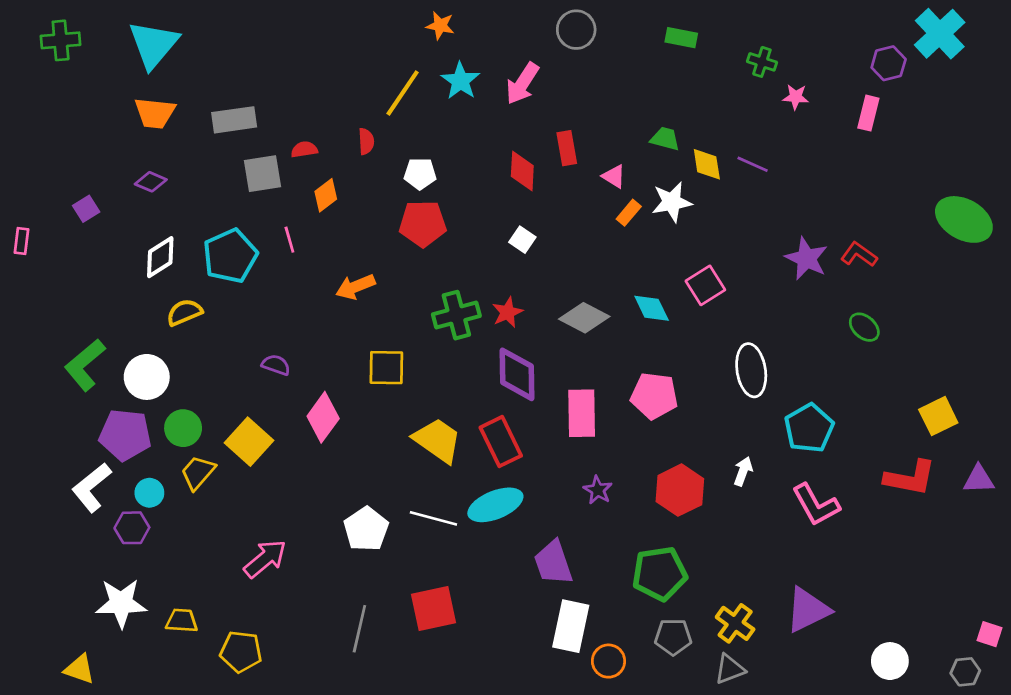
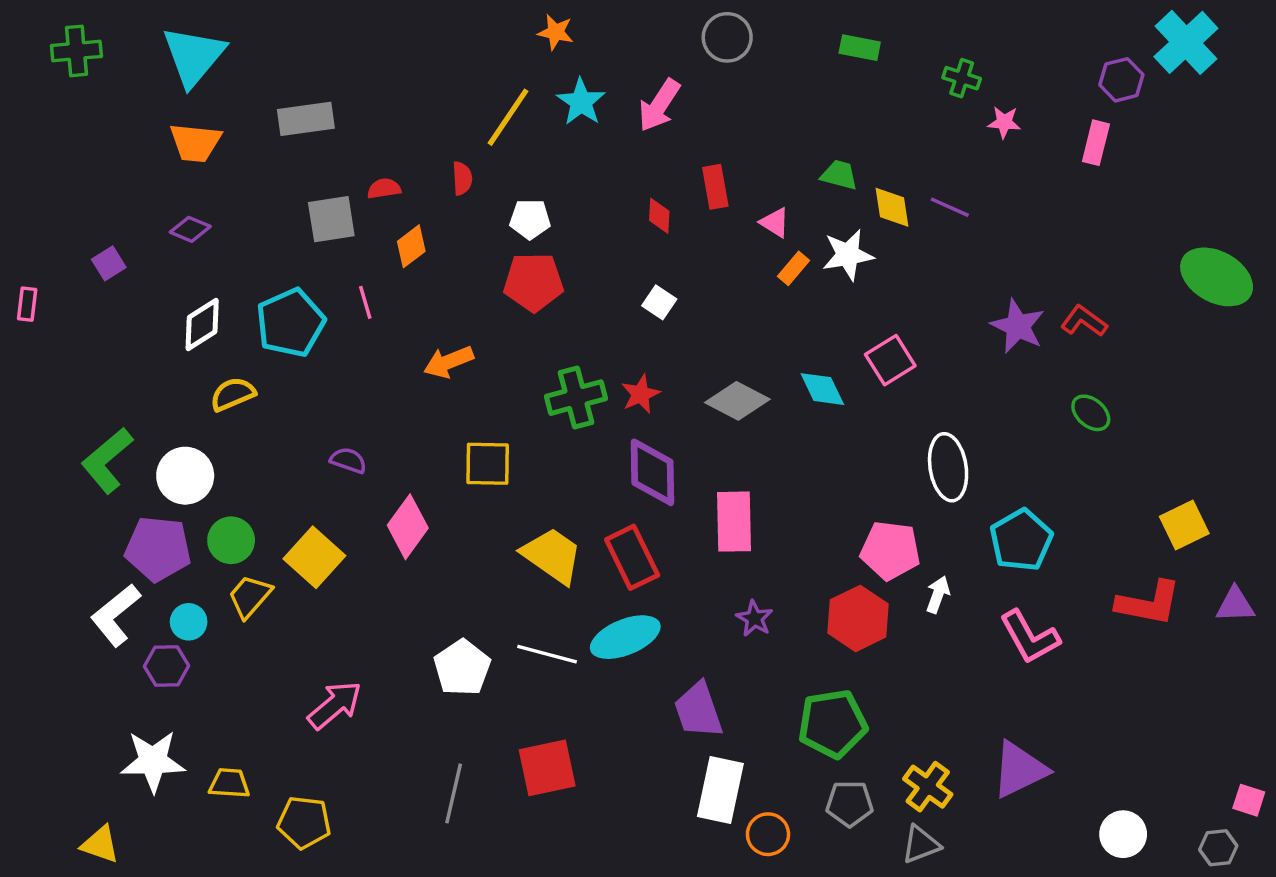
gray rectangle: (234, 120) -> (306, 119), moved
red diamond: (522, 171) -> (659, 216), size x0.7
pink pentagon: (654, 396) -> (890, 550), moved

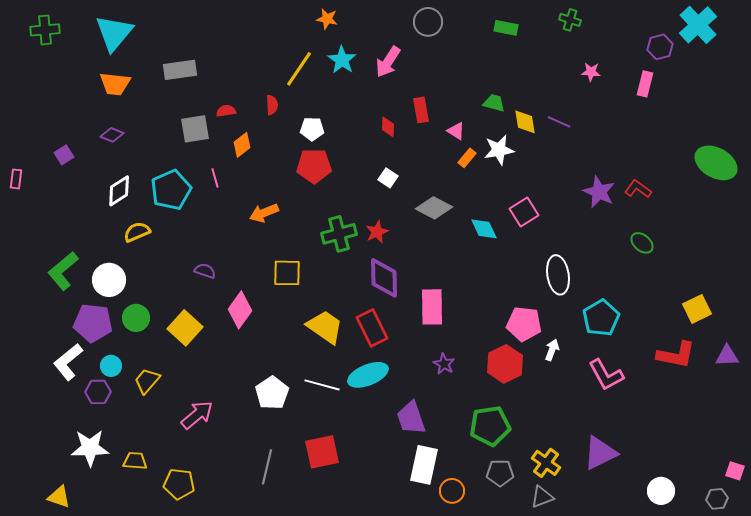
green cross: (962, 78) -> (570, 20), moved
gray diamond: (737, 401) -> (434, 208), moved
yellow trapezoid: (250, 596) -> (147, 381), moved

